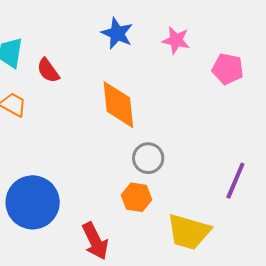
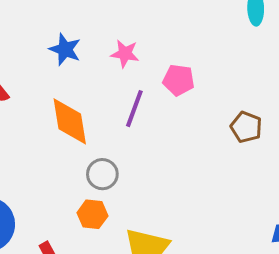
purple line: (235, 181) -> (134, 109), moved

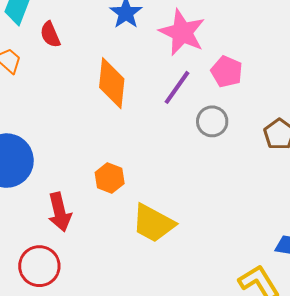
pink star: (125, 54) -> (182, 32), size x1.6
gray circle: (102, 174) -> (212, 121), moved

